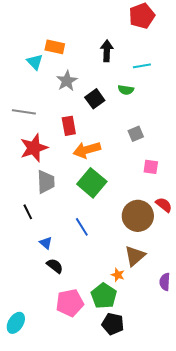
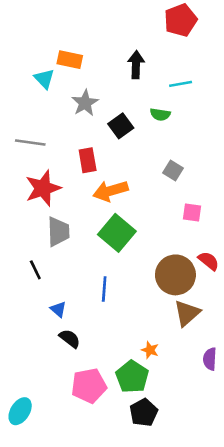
gray square: (136, 134) -> (173, 170), turned -35
blue line: (82, 227) -> (104, 289), turned 36
brown triangle: (135, 256) -> (187, 313), moved
black pentagon: (113, 324) -> (144, 412), turned 30

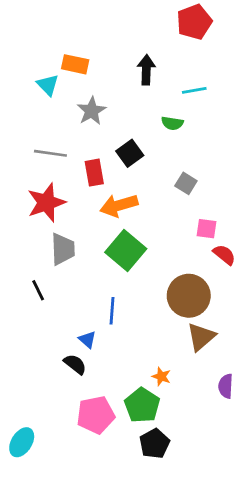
black square: (121, 126) -> (130, 153), moved
gray line: (30, 142) -> (50, 153), moved
red semicircle: (209, 261) -> (224, 255), moved
blue triangle: (58, 309) -> (87, 340), moved

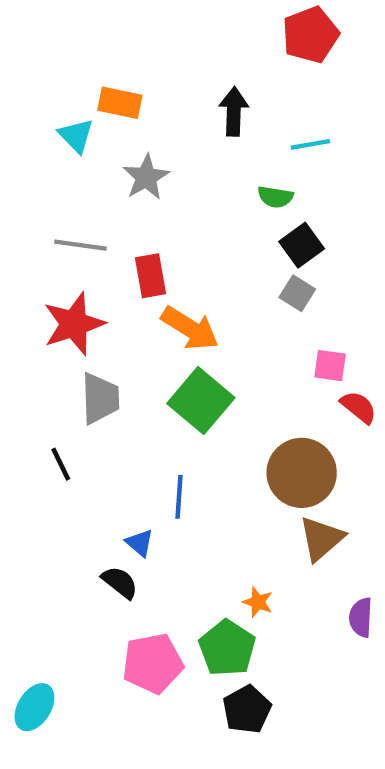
black square: (130, 153) -> (302, 245), moved
orange arrow: (119, 205) -> (190, 328), turned -132

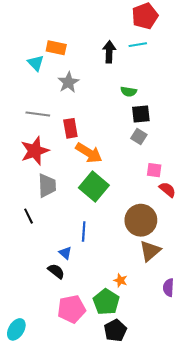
cyan line: (310, 144) -> (138, 45), moved
black square: (302, 245) -> (141, 114), turned 30

